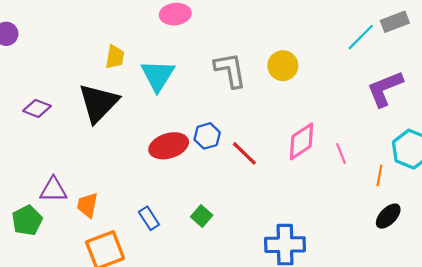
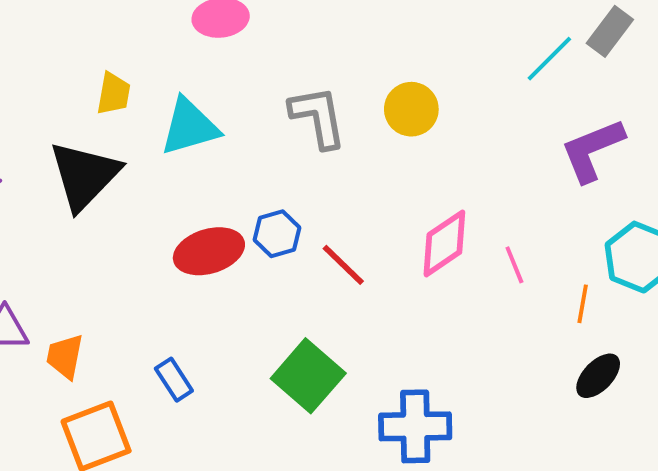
gray rectangle: (395, 22) -> (610, 31), turned -32
cyan triangle: (158, 76) -> (189, 127), turned 42
green square: (202, 216) -> (308, 376), moved, size x1.8

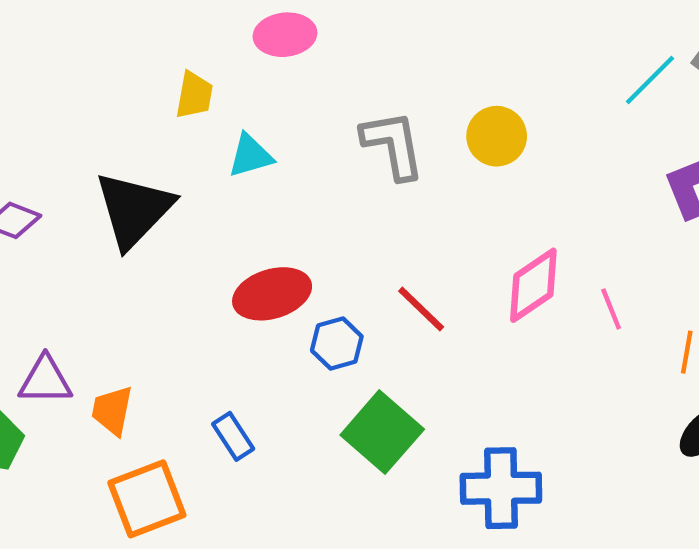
yellow trapezoid: (114, 94) -> (194, 95), moved
cyan triangle: (189, 127) -> (250, 156), size x0.7
blue hexagon: (277, 234) -> (337, 343), moved

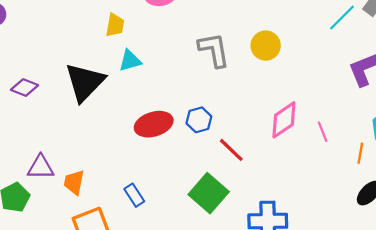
cyan triangle: (250, 156) -> (130, 61), moved
red line: (421, 309) -> (231, 150), moved
blue hexagon: (337, 343) -> (199, 120), moved

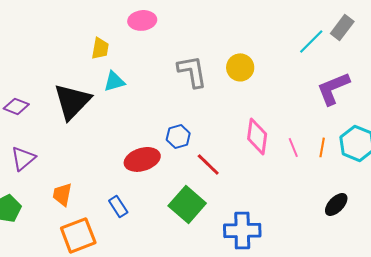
pink diamond: (284, 120) -> (257, 136), turned -48
red ellipse: (154, 124) -> (142, 159), moved
orange line: (360, 153) -> (322, 147), moved
purple triangle: (41, 167) -> (23, 158), moved, turned -40

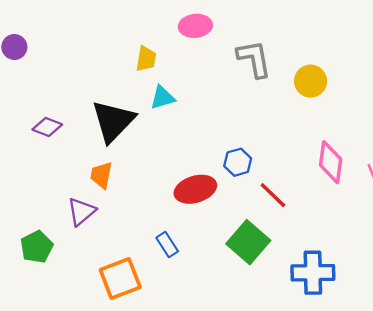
gray L-shape: (192, 71) -> (254, 59), moved
purple triangle: (23, 158) -> (81, 212), moved
orange trapezoid: (62, 194) -> (101, 175), moved

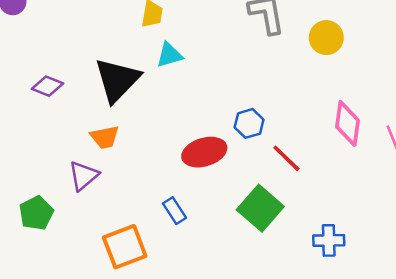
orange trapezoid: (101, 175) -> (105, 137), turned -112
blue cross: (313, 273) -> (329, 240), size x0.7

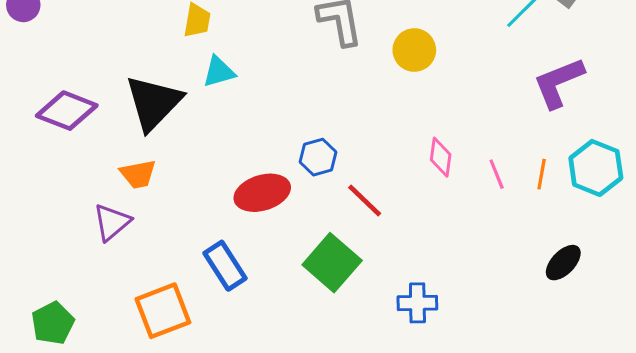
purple diamond: (47, 86) -> (67, 111), size x1.5
pink diamond: (347, 123) -> (441, 157), size x0.7
blue rectangle: (174, 211) -> (225, 266), size x1.4
green pentagon: (36, 213) -> (53, 323), moved

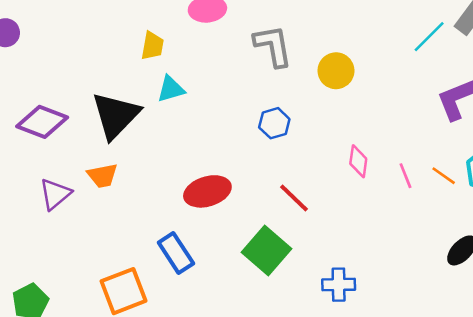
blue hexagon: (318, 157) -> (274, 123), moved
orange line: (542, 174) -> (444, 176), turned -65
purple triangle: (112, 222) -> (55, 194), moved

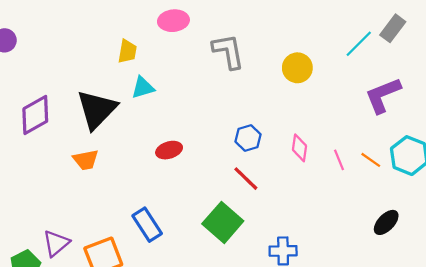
yellow circle: (336, 71) -> (297, 68), moved
purple diamond: (42, 122) -> (35, 115), turned -51
blue hexagon: (274, 123) -> (248, 138), moved
red ellipse: (207, 191) -> (169, 150), moved, size x0.7
purple triangle: (55, 194) -> (56, 243), moved

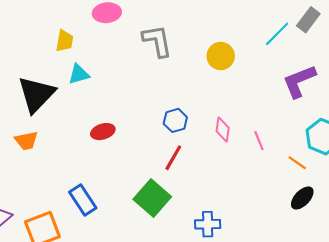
orange line: (371, 160) -> (297, 163), moved
red line: (246, 179) -> (173, 158), turned 76

